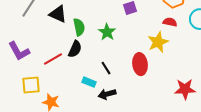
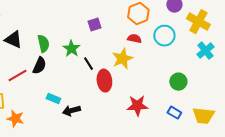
black triangle: (58, 14) -> (13, 40), moved
black line: (106, 68) -> (88, 64), moved
red star: (185, 89) -> (137, 106), moved

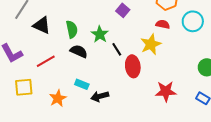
purple square: (94, 25) -> (123, 10), turned -32
black semicircle: (39, 66) -> (79, 51), moved, turned -90
orange star: (15, 119) -> (58, 98), moved, turned 30

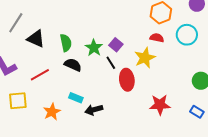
purple square: (123, 10) -> (116, 45), moved

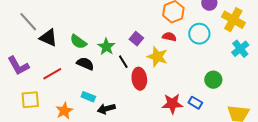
gray line: (16, 23) -> (28, 22), turned -75
green semicircle: (66, 43) -> (78, 42), turned 138
purple square: (116, 45) -> (136, 39), moved
yellow star: (145, 58) -> (157, 57), turned -30
blue rectangle: (197, 112) -> (195, 103), moved

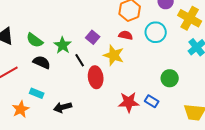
cyan rectangle: (88, 97) -> (37, 93), moved

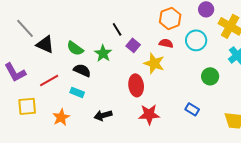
black line: (80, 60) -> (117, 29), moved
green circle: (170, 78) -> (210, 76), moved
cyan rectangle: (37, 93) -> (77, 92), moved
red star: (129, 102) -> (149, 114), moved

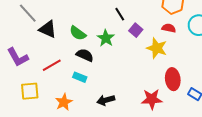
red ellipse: (136, 85) -> (173, 79), moved

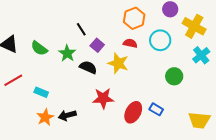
black semicircle: (85, 55) -> (88, 67), moved
red ellipse: (173, 79) -> (133, 112), moved, turned 35
red star: (152, 99) -> (103, 98), moved
orange star: (64, 102) -> (45, 117), moved

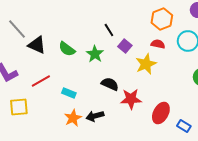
yellow star: (118, 63) -> (146, 64), turned 30
black semicircle: (88, 67) -> (110, 84), moved
blue rectangle: (156, 109) -> (184, 126), moved

